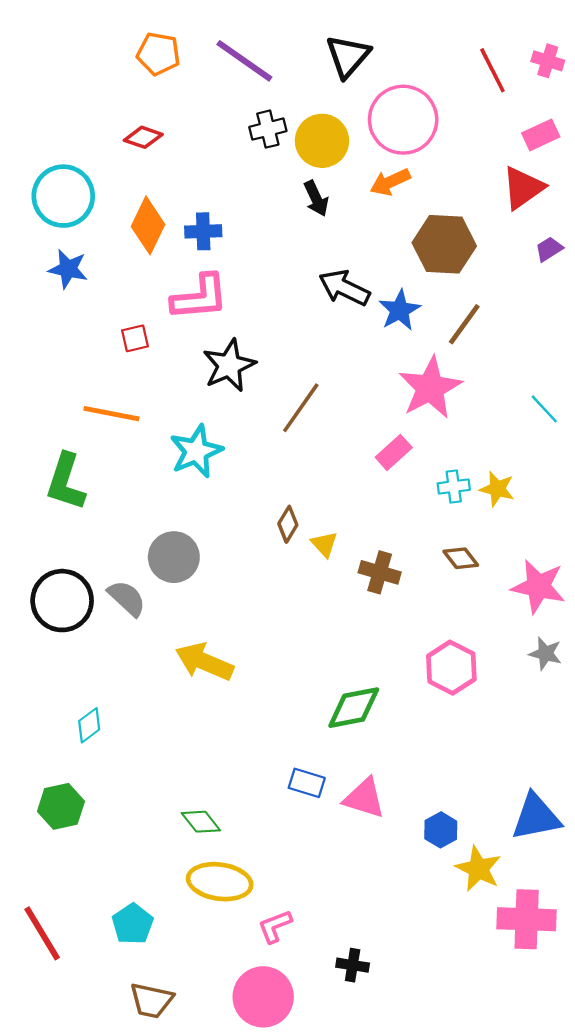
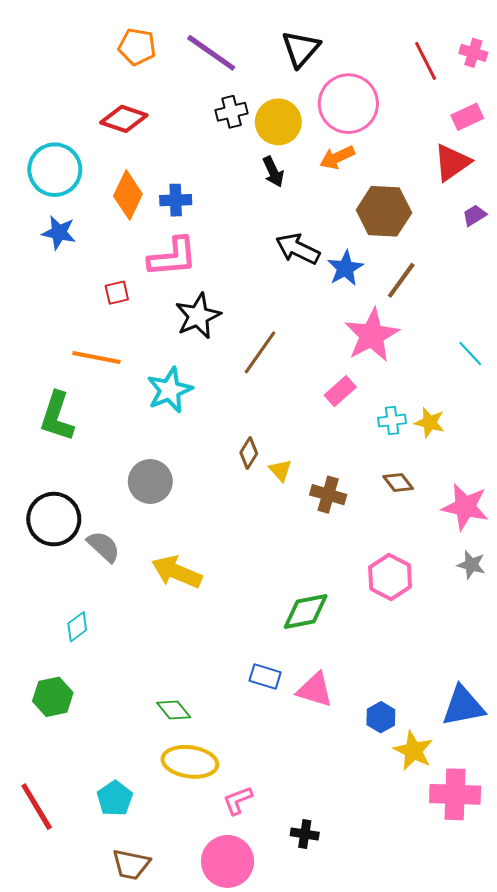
red diamond: (143, 137) -> (124, 119), size x1.4
gray semicircle: (127, 598) -> (104, 547), moved

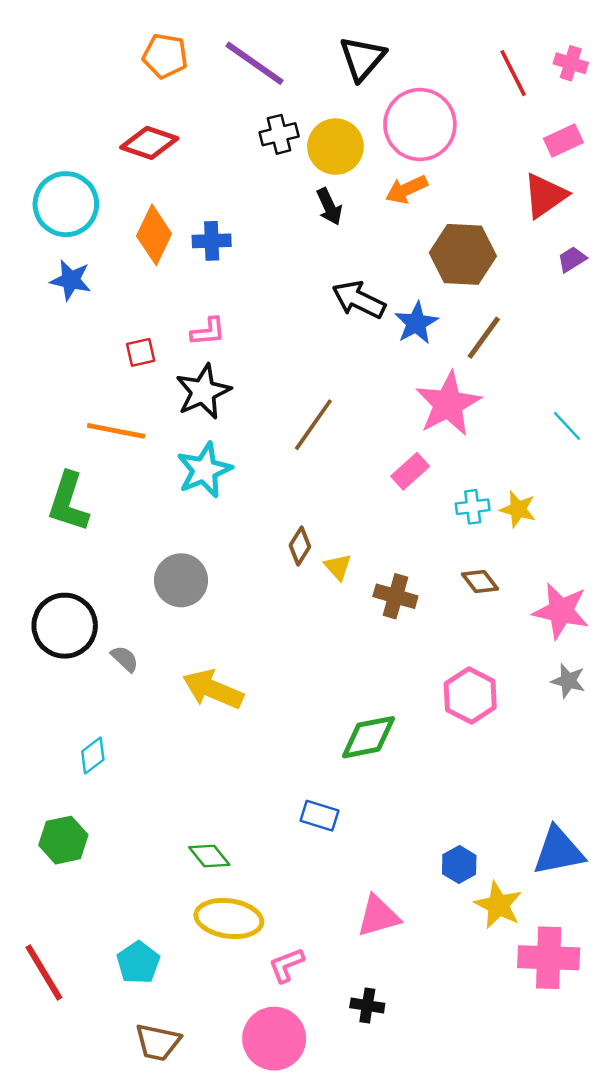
pink L-shape: (173, 257) -> (208, 332), moved, size x0.6
black star: (198, 316) -> (203, 392), moved
gray semicircle: (104, 547) -> (125, 659), size x0.7
pink triangle: (315, 690) -> (378, 916), moved, turned -33

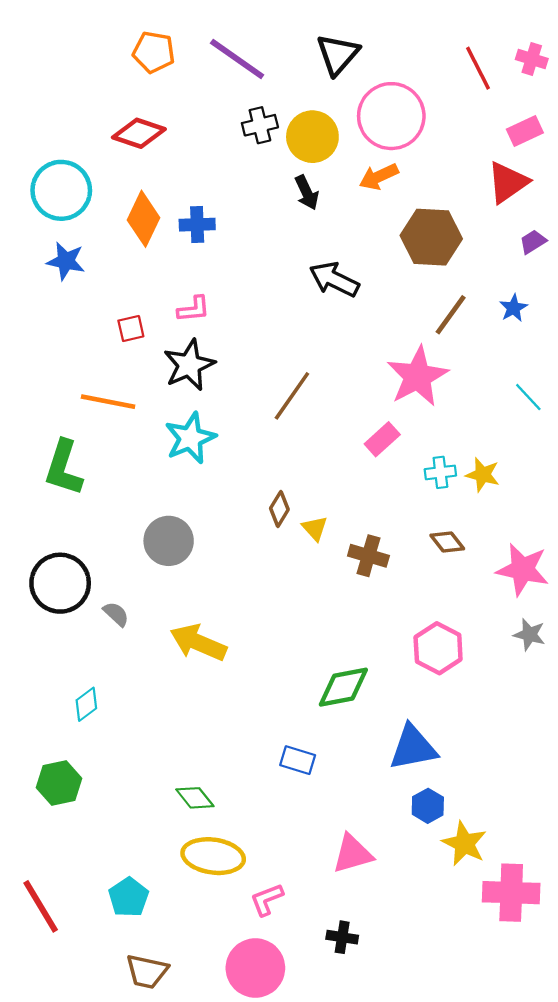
blue star: (416, 323) -> (513, 308), moved, size x0.7
blue triangle: (558, 851) -> (413, 748), moved

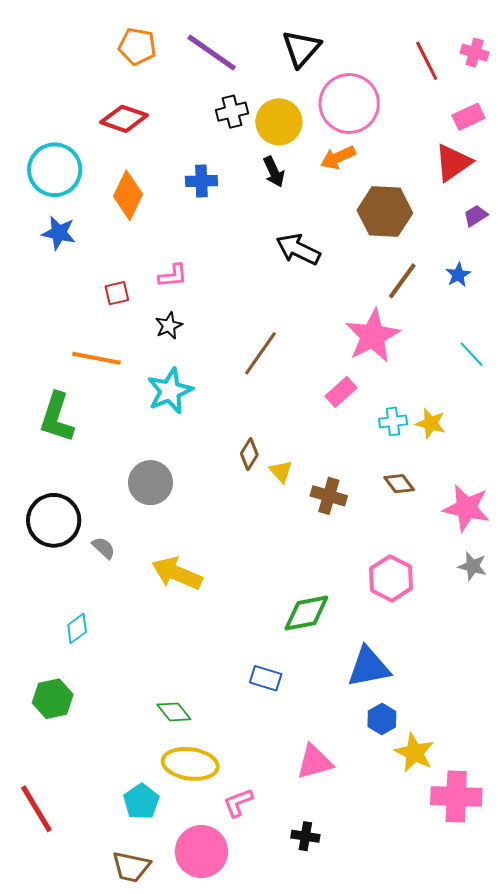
blue cross: (197, 225) -> (201, 181), moved
black star: (189, 365) -> (169, 326), size x0.6
cyan pentagon: (129, 897) -> (141, 802), moved
pink circle: (255, 968) -> (201, 852), moved

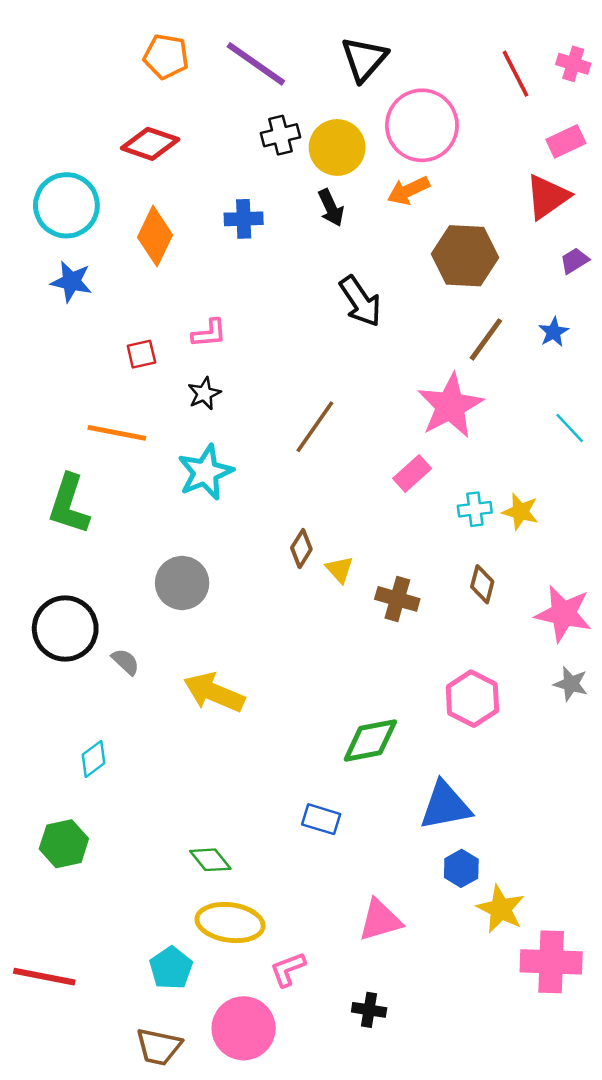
black arrow: (298, 249) -> (360, 301), turned -150
brown diamond: (399, 484) -> (482, 584), turned 52
red line: (36, 809) -> (44, 977), turned -48

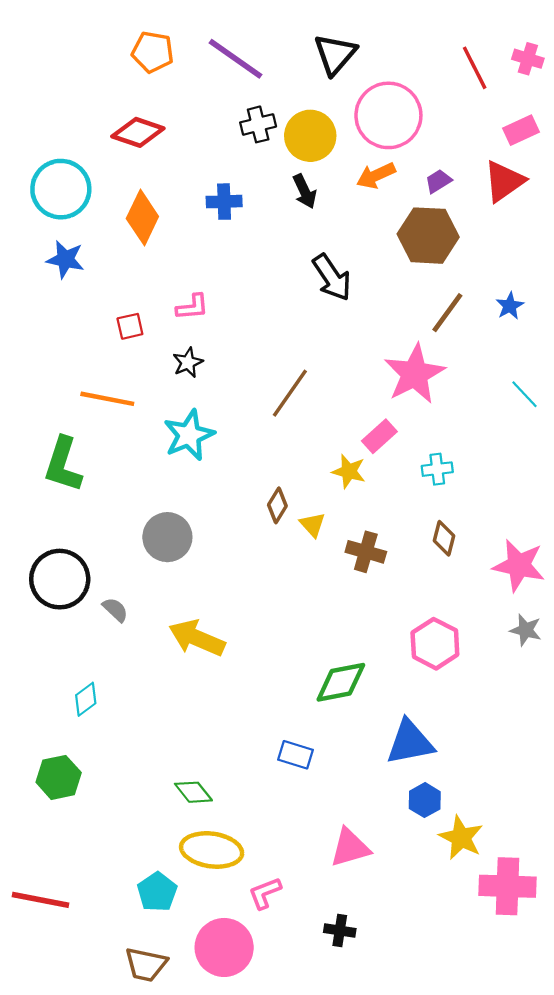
purple trapezoid: (574, 261) -> (438, 181), moved
yellow star: (520, 512) -> (349, 471), moved

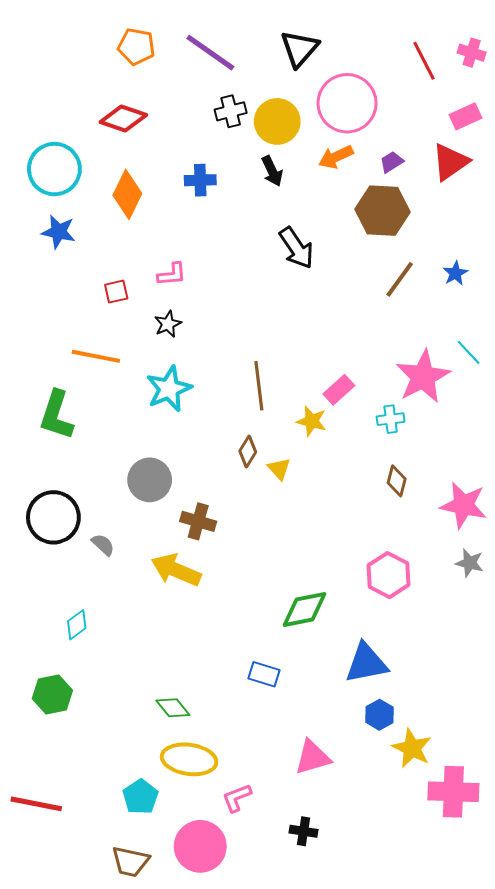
pink star: (415, 374) -> (423, 377), moved
brown line: (290, 393) -> (259, 386), moved, turned -42
brown cross: (366, 552) -> (198, 521), moved

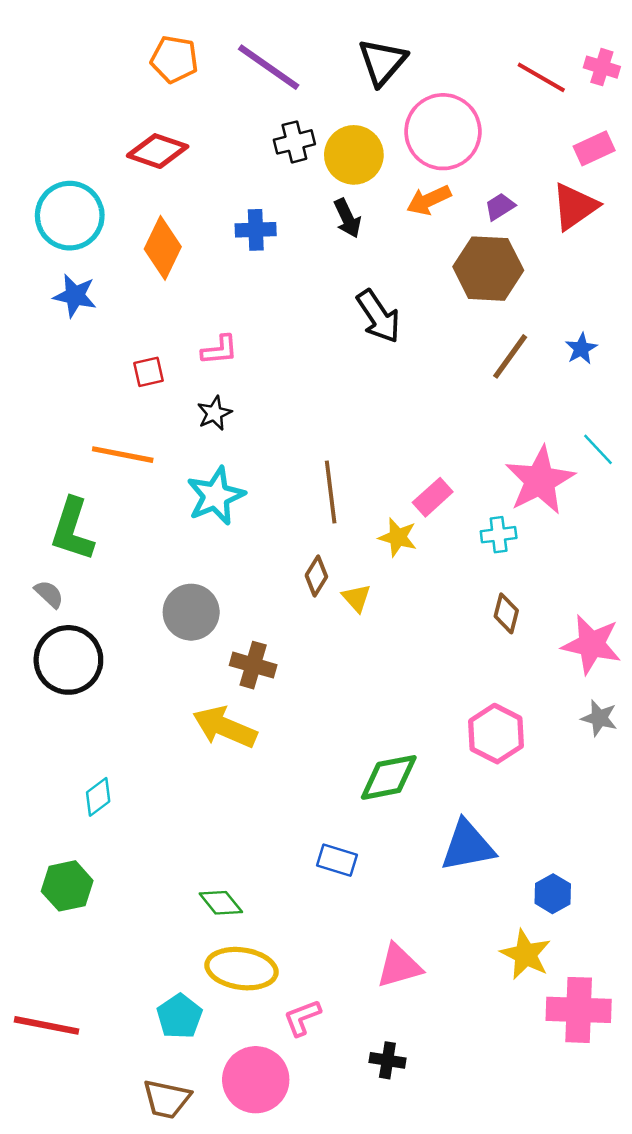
red line: (424, 61) -> (541, 77), turned -33
gray semicircle: (103, 545) -> (49, 594), moved
blue hexagon: (379, 715) -> (553, 894), moved

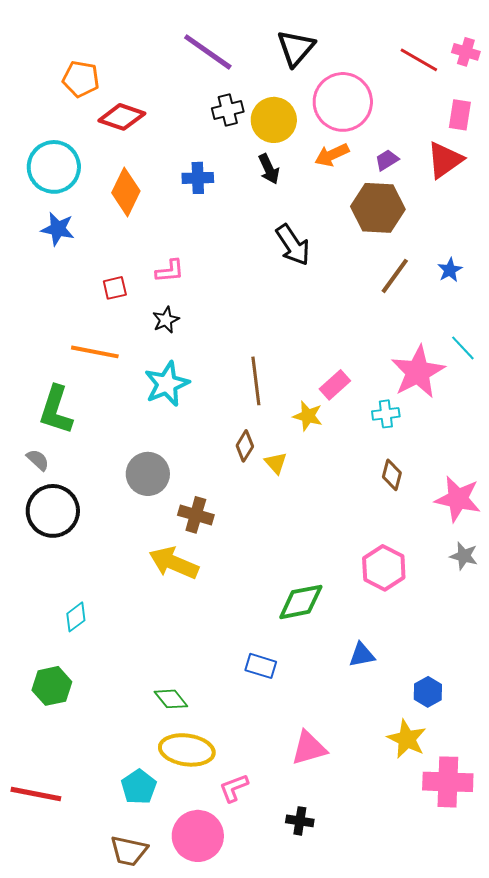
orange pentagon: (174, 59) -> (81, 79), moved
pink rectangle: (594, 148) -> (460, 115), turned -56
blue triangle: (468, 846) -> (362, 655), size x0.6

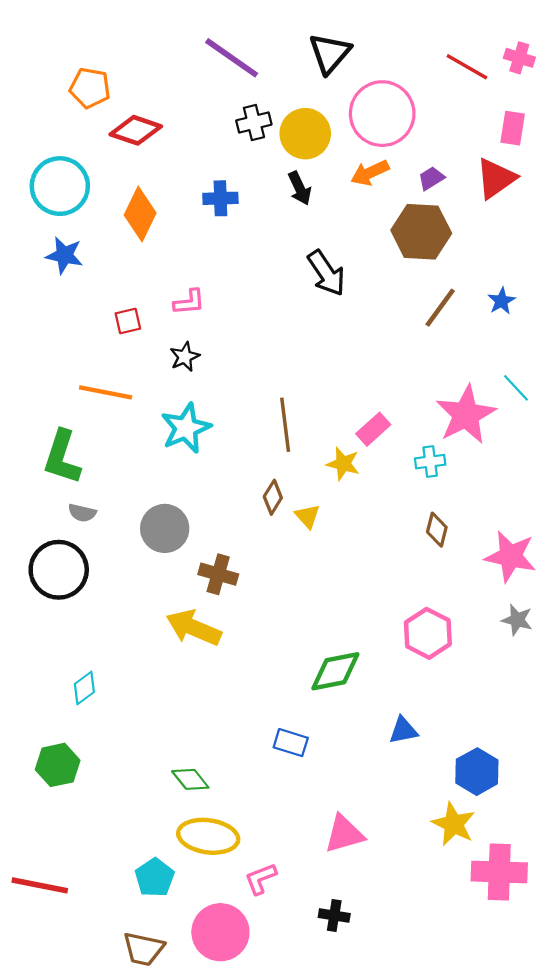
gray semicircle: (38, 460) -> (82, 513), moved, turned 150
blue hexagon: (428, 692) -> (477, 772), size x1.4

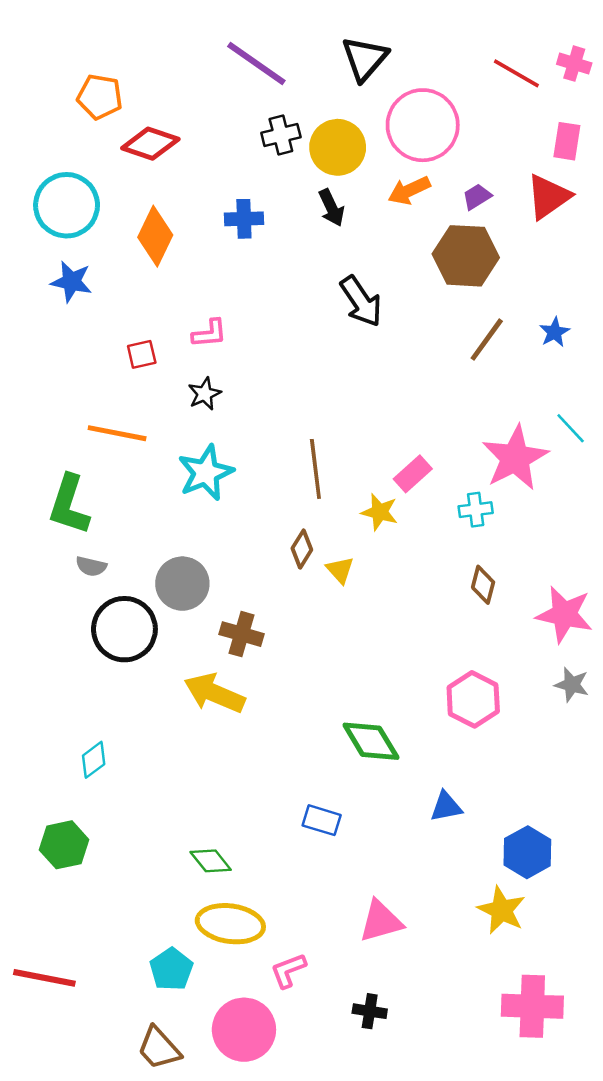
black circle: (59, 570) -> (124, 629), moved
green diamond: (335, 671) -> (371, 741), turned 70
pink cross: (499, 872) -> (532, 1006), moved
brown trapezoid: (143, 949) -> (159, 1048), turned 36

